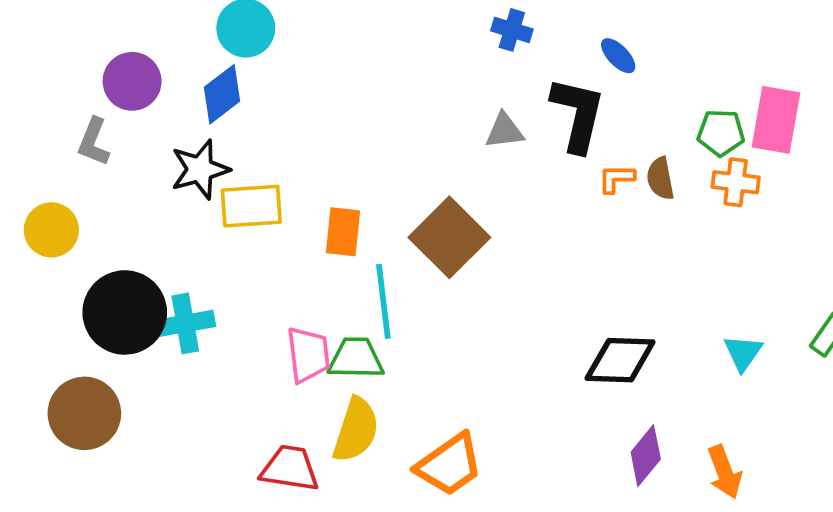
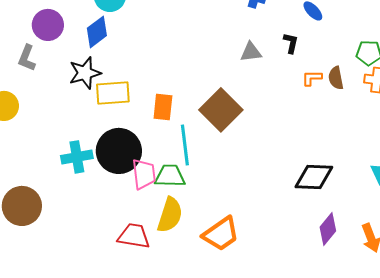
black L-shape: (578, 114) -> (291, 43), size x0.5
black circle: (125, 312) -> (119, 151), moved

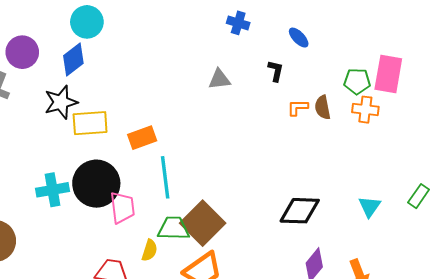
gray triangle: (251, 52) -> (219, 79), moved
orange rectangle: (163, 107) -> (142, 138), turned 64
brown square: (221, 110) -> (203, 223), moved
green trapezoid: (170, 176) -> (173, 228), moved
yellow semicircle: (170, 215) -> (149, 250), size x0.6

